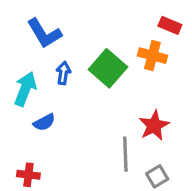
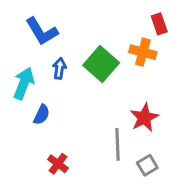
red rectangle: (170, 25) -> (159, 24), turned 48
blue semicircle: (44, 122) -> (42, 115), turned -36
red cross: (28, 175) -> (58, 164), moved, turned 30

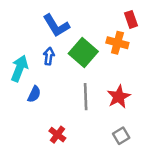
blue L-shape: (42, 31) -> (56, 26), moved
gray line: (118, 144) -> (86, 97), moved
red cross: (58, 164) -> (57, 135), moved

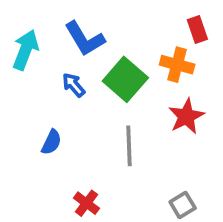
blue arrow: (49, 56) -> (74, 85), turned -49
cyan arrow: (19, 68) -> (26, 50), moved
red star: (119, 97) -> (186, 116), moved

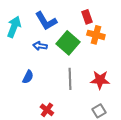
red rectangle: (197, 29) -> (87, 17), moved
blue arrow: (74, 85) -> (40, 46), turned -40
red star: (186, 116) -> (100, 80), moved, turned 30

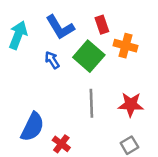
red rectangle: (87, 17) -> (102, 25), moved
blue arrow: (40, 46) -> (52, 60), turned 48
blue semicircle: (28, 77) -> (32, 127), moved, size x1.6

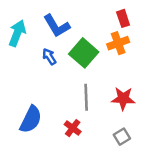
red rectangle: (102, 25) -> (123, 18), moved
orange cross: (125, 46) -> (118, 43), turned -35
red cross: (61, 144) -> (73, 128), moved

